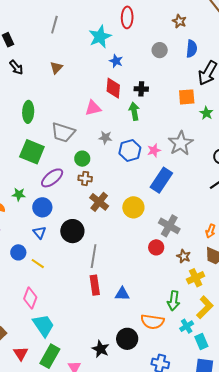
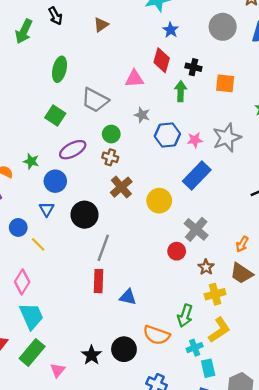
gray circle: (160, 50) -> (223, 27), size x1.5
orange square: (187, 97) -> (225, 83), moved
green square: (32, 152) -> (55, 116), size x0.7

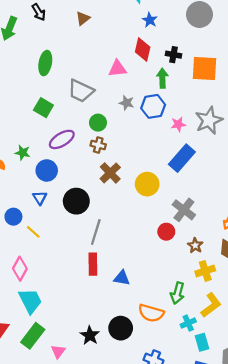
orange square: (225, 83) -> (205, 69), size x1.4
blue hexagon: (167, 135) -> (153, 106), moved

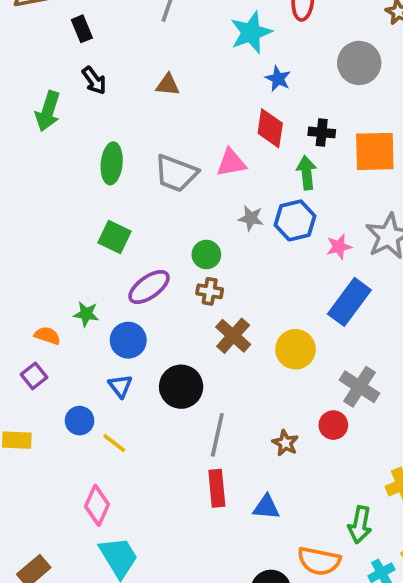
brown triangle: (83, 18) -> (168, 85), turned 48
gray trapezoid: (81, 91) -> (176, 173), moved
brown star: (195, 245) -> (285, 443), moved

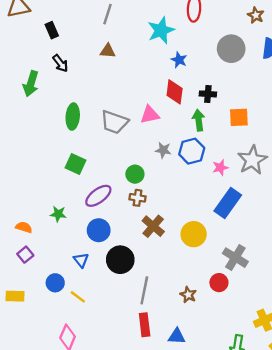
brown triangle: (168, 85) -> (108, 51), moved
orange square: (375, 151) -> (239, 117), moved, size x0.7
orange semicircle: (47, 336) -> (24, 227), moved
blue circle: (128, 340) -> (99, 230), moved

